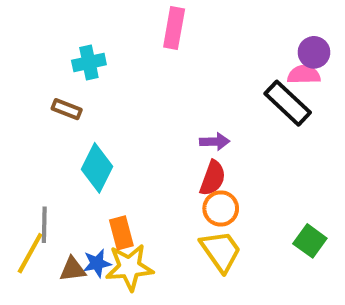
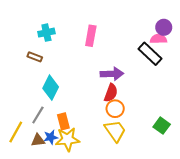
pink rectangle: (174, 28) -> (91, 36), moved
purple arrow: (215, 142) -> (112, 74), size x1.5
gray line: (44, 225) -> (38, 115), moved, turned 30

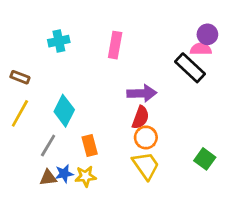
brown rectangle: (35, 57) -> (20, 77), moved
orange rectangle: (63, 121) -> (90, 146), moved
yellow line: (16, 132) -> (20, 113), moved
yellow star: (68, 139) -> (86, 176), size x0.7

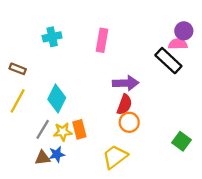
yellow trapezoid: (146, 166) -> (115, 157), moved, turned -92
yellow star: (86, 176) -> (63, 132), moved

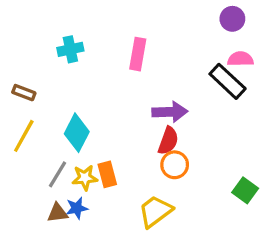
purple circle: (184, 31) -> (232, 19), moved

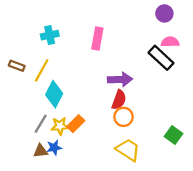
yellow line: (24, 136) -> (42, 70), moved
orange rectangle: (107, 174) -> (76, 124), turned 60
yellow trapezoid: (155, 211) -> (128, 150), moved, turned 70

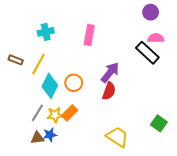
purple arrow: (120, 79) -> (110, 72), turned -50
orange circle: (124, 117) -> (74, 83), moved

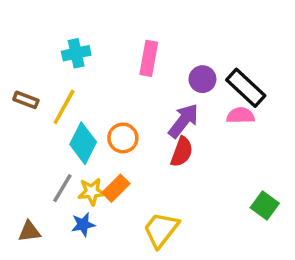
purple circle: (151, 12) -> (202, 79), moved
pink semicircle: (156, 38) -> (241, 115), moved
yellow trapezoid: (117, 137) -> (161, 230), moved, turned -85
brown triangle: (37, 138) -> (29, 231), moved

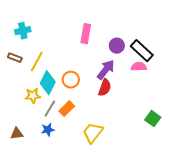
cyan cross: (76, 53) -> (23, 31), moved
gray line: (62, 188) -> (50, 109), moved
yellow star: (92, 192) -> (33, 96), moved

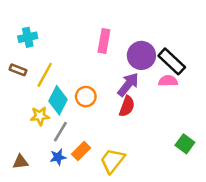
purple circle: (117, 46) -> (141, 55), size x1.5
orange rectangle: (67, 109) -> (81, 151), moved

